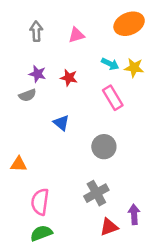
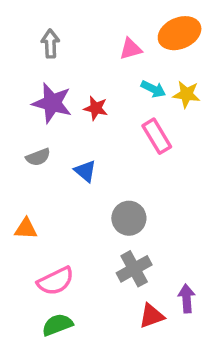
pink triangle: (76, 35) -> (131, 49), moved
purple star: (37, 74) -> (52, 103), size x1.6
gray semicircle: (27, 95) -> (38, 157), moved
gray circle: (104, 147) -> (129, 218), moved
pink semicircle: (40, 202) -> (56, 281), turned -124

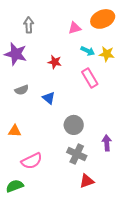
purple star: (52, 103) -> (16, 54), moved
gray cross: (134, 269) -> (77, 154), turned -36
purple arrow: (186, 298) -> (107, 143), moved
green semicircle: (57, 325) -> (15, 186), moved

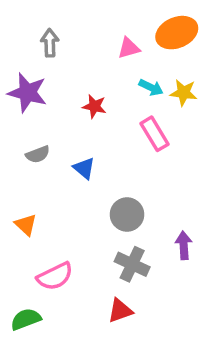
orange triangle: (15, 131) -> (26, 225), turned 40
red triangle: (87, 181) -> (120, 311), moved

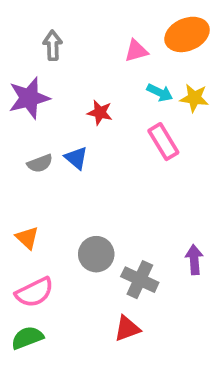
purple star: (27, 93) -> (29, 98), turned -30
blue triangle: (84, 168) -> (76, 158), moved
gray circle: (127, 214) -> (96, 254), moved
pink semicircle: (55, 276) -> (34, 292), moved

